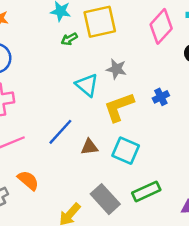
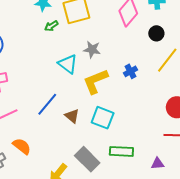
brown triangle: (89, 147) -> (72, 116), turned 49
green rectangle: (146, 191) -> (121, 151), turned 30

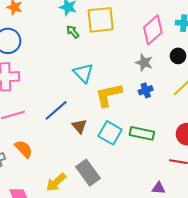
green arrow: (51, 26) -> (73, 32), turned 72
gray star: (92, 50) -> (144, 63), moved
green rectangle: (121, 151) -> (142, 133), moved

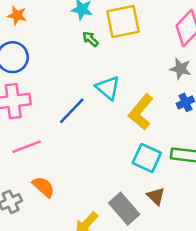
yellow L-shape: (109, 95) -> (141, 112), turned -32
blue line: (56, 110) -> (72, 111), moved
brown triangle: (79, 126) -> (156, 196), moved

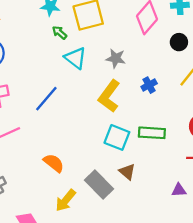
gray star: (180, 69) -> (116, 58), moved
cyan triangle: (108, 88) -> (75, 58), moved
orange semicircle: (43, 187) -> (54, 163), moved

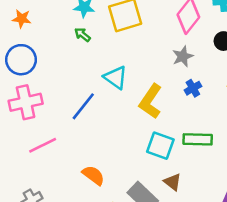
green arrow: (60, 33) -> (82, 35), moved
cyan triangle: (75, 58) -> (116, 77), moved
gray star: (116, 58) -> (183, 56), moved, turned -30

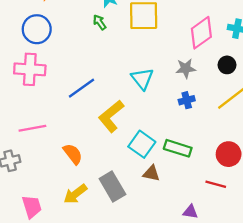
cyan triangle: (116, 77) -> (142, 79), moved
yellow L-shape: (151, 101) -> (111, 116), moved
pink line: (43, 145) -> (32, 128), moved
brown triangle: (173, 182) -> (151, 173), moved, turned -42

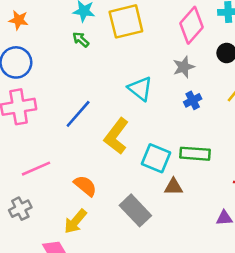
yellow arrow: (75, 194) -> (75, 221), moved

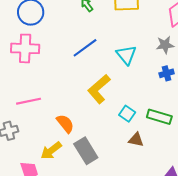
blue line: (78, 114) -> (85, 48), moved
cyan square: (156, 158) -> (127, 114), size x0.7
gray rectangle: (135, 210) -> (86, 151), moved

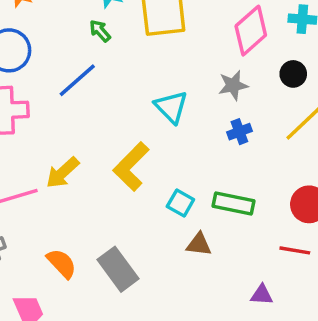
blue line: (85, 48) -> (77, 80), moved
orange semicircle: (65, 124) -> (62, 263), moved
yellow arrow: (51, 151) -> (63, 173), moved

